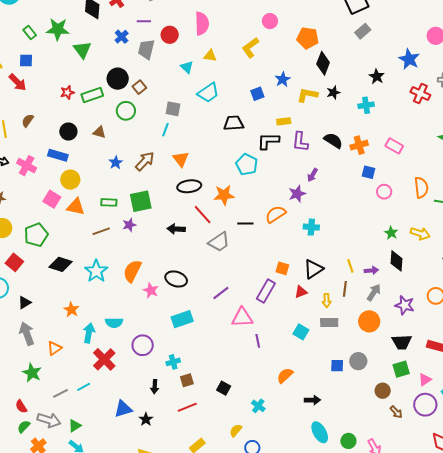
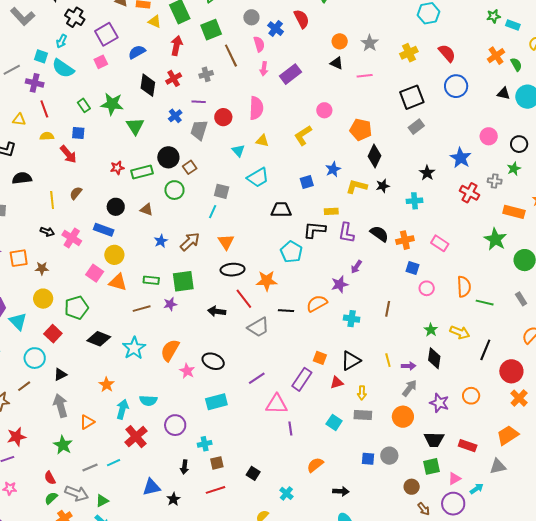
brown line: (345, 289) -> (388, 309), moved

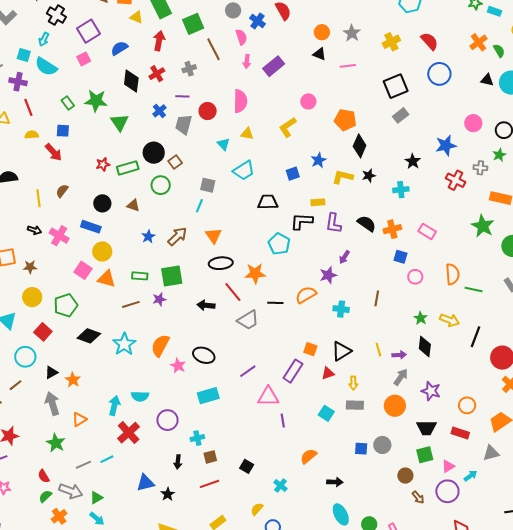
blue star: (461, 158) -> (446, 145), turned 30
orange star: (107, 385) -> (73, 380), moved
orange circle: (471, 396) -> (467, 405), moved

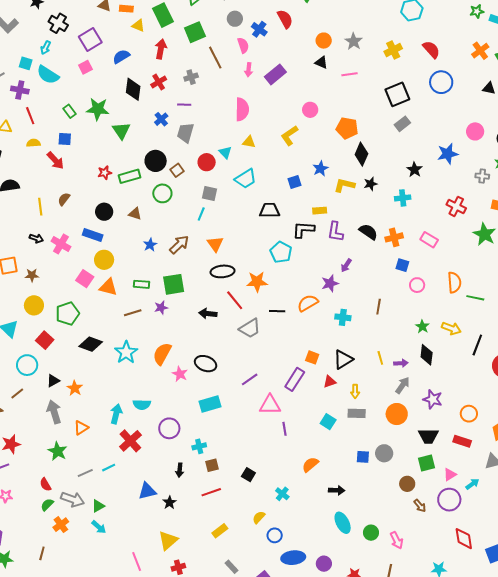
red circle: (208, 111) -> (207, 162), moved
red cross: (456, 180) -> (456, 206), moved

